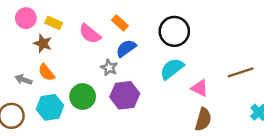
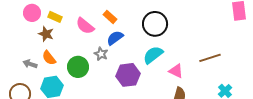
purple hexagon: (125, 95) -> (128, 75), moved
green circle: (83, 97) -> (78, 67), moved

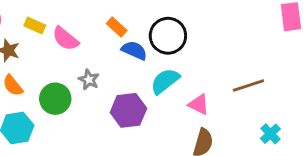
yellow rectangle: (55, 17) -> (35, 25), moved
orange rectangle: (110, 17) -> (117, 27), moved
blue semicircle: (115, 38) -> (134, 50), moved, turned 60

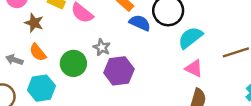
cyan semicircle: (165, 81) -> (190, 38), moved
purple hexagon: (128, 110) -> (119, 71), moved

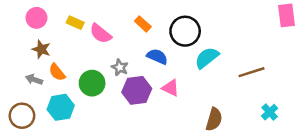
brown star: (34, 23) -> (41, 49), moved
blue semicircle: (140, 23) -> (157, 57), moved
pink triangle: (194, 68) -> (171, 88), moved

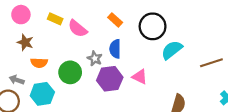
blue semicircle: (157, 57) -> (115, 49), moved, turned -114
orange semicircle: (57, 72) -> (39, 63), turned -49
gray arrow: (34, 79) -> (17, 80), moved

